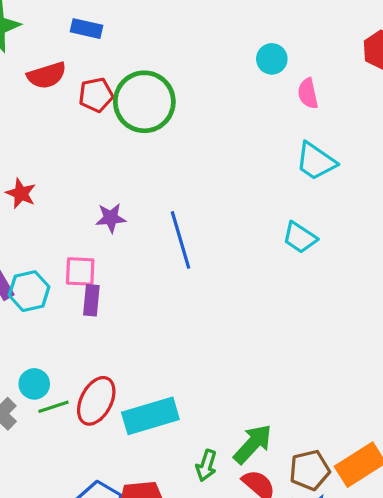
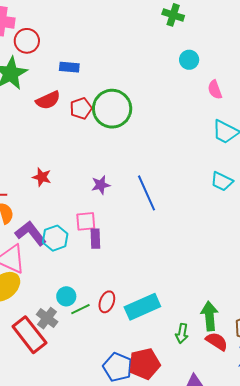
cyan circle: (272, 59) -> (189, 60), moved
red ellipse: (96, 401) -> (107, 302), size x0.7
green arrow: (253, 444) -> (210, 316), turned -40

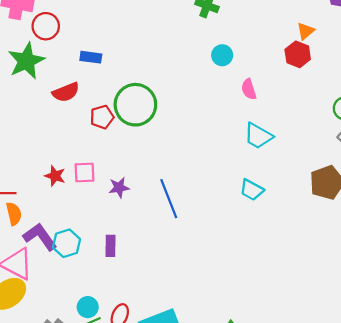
red pentagon: (81, 108) -> (102, 117), moved
pink square: (86, 221) -> (84, 172), moved
cyan circle: (66, 296) -> (88, 307), moved

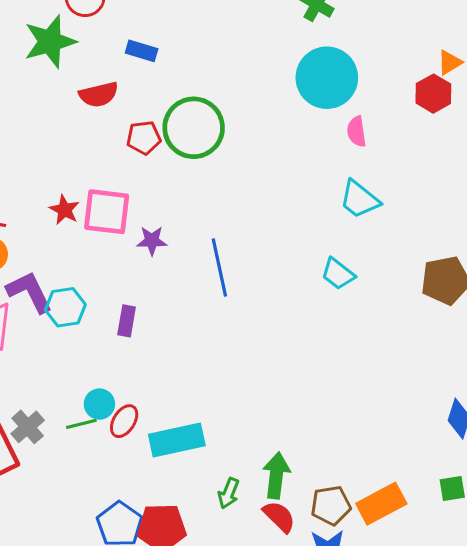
cyan circle: (222, 55) -> (327, 78), size x2.0
pink square: (84, 172) -> (107, 212), size x1.5
cyan circle: (88, 307) -> (99, 404), moved

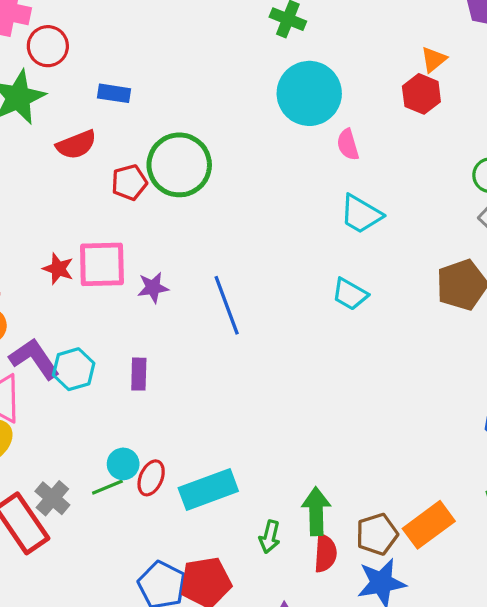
red semicircle: (279, 517) -> (325, 553), turned 57

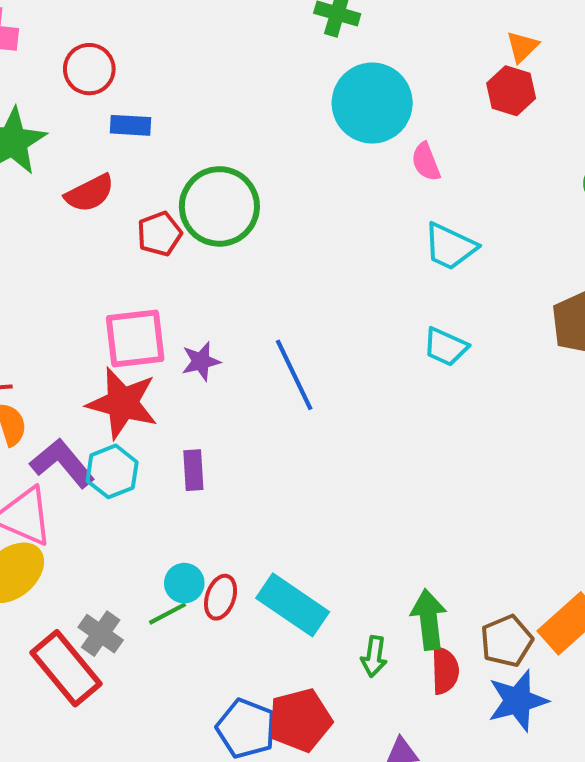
red circle: (48, 46) -> (89, 69), moved
red star: (58, 269) -> (122, 403), moved, size x1.8
cyan rectangle: (208, 490) -> (293, 605), turned 60

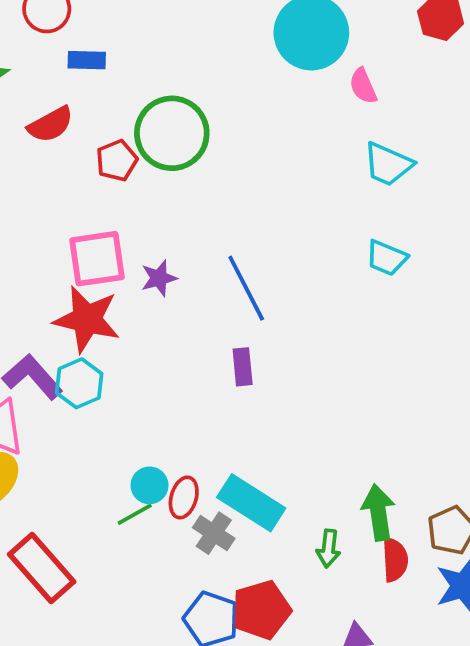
purple rectangle: (193, 470) -> (243, 367), moved
gray cross: (101, 634) -> (214, 533), moved

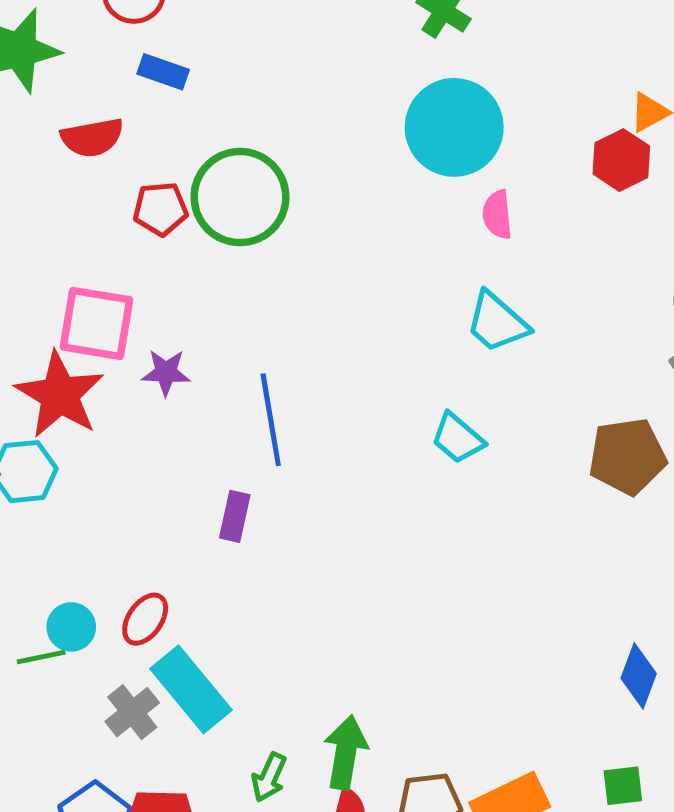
red ellipse: (184, 497) -> (145, 619), moved

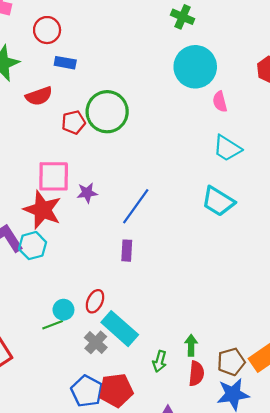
blue line: (271, 420) -> (136, 206), turned 54
cyan trapezoid: (458, 438) -> (218, 201), size x1.4
green arrow: (346, 752) -> (191, 345), size x0.7

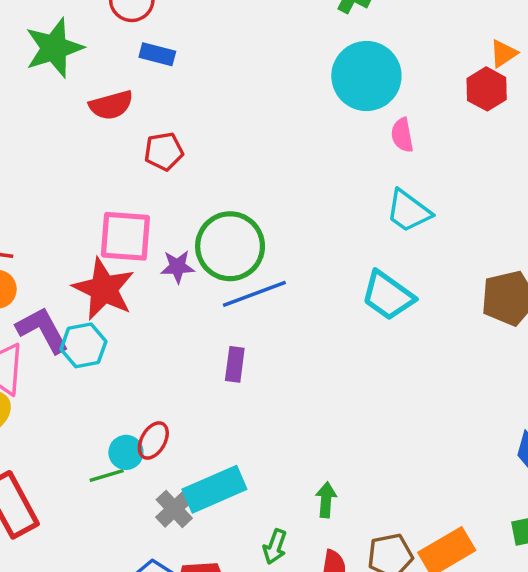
green circle: (107, 112) -> (230, 246), moved
blue line: (136, 206) -> (254, 294), turned 30
red ellipse: (95, 301) -> (153, 440), moved
cyan rectangle: (120, 329) -> (214, 489), turned -69
green arrow: (191, 345) -> (326, 500), moved

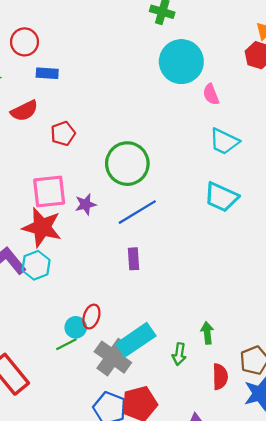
green circle: (230, 246) -> (127, 164), moved
gray cross: (174, 509) -> (113, 357), size x1.5
green arrow: (275, 547) -> (179, 354), moved

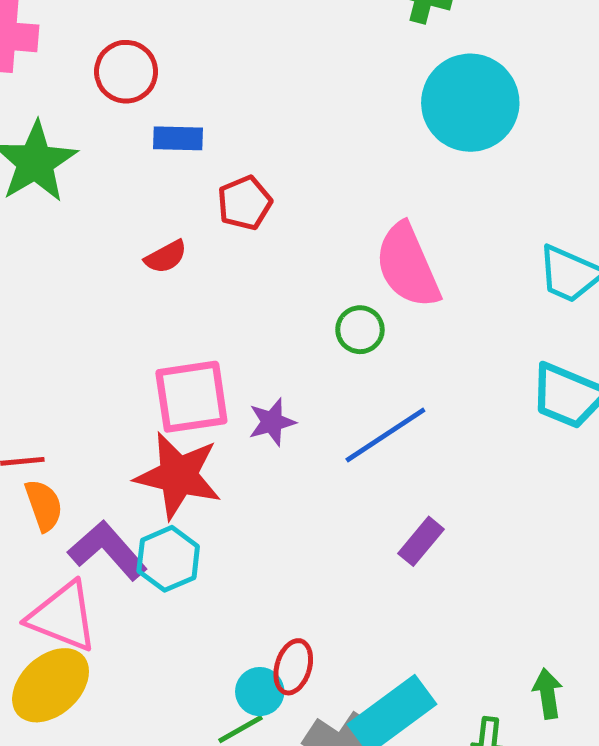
pink semicircle: (211, 94) -> (408, 266), moved, size x1.8
red semicircle: (24, 111) -> (166, 257), moved, size x0.7
red pentagon: (63, 134) -> (245, 203), moved
green circle: (127, 164) -> (360, 330), size x0.5
purple rectangle: (133, 259) -> (421, 541), moved, turned 45

